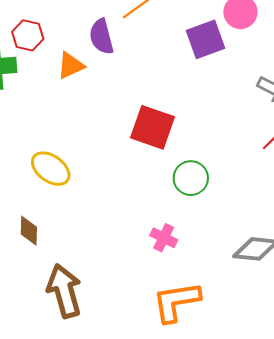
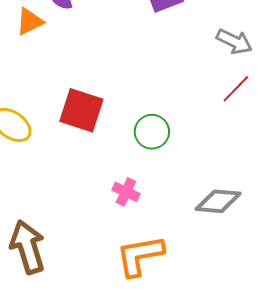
red square: (152, 127) -> (81, 110), moved

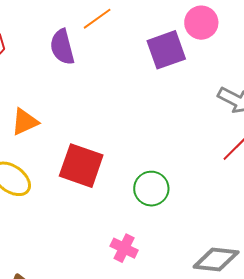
orange triangle: (30, 21) -> (25, 122), moved

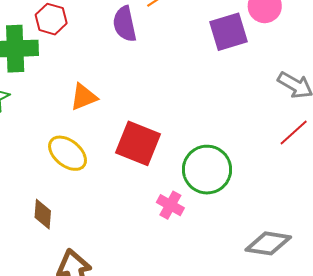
green circle: (151, 189) -> (207, 170), size x1.4
pink cross: (124, 248) -> (170, 205), moved

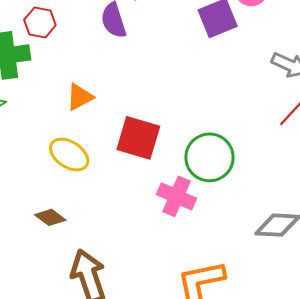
pink cross: (170, 205) -> (176, 196), size x1.4
brown diamond: (43, 214) -> (50, 217), turned -52

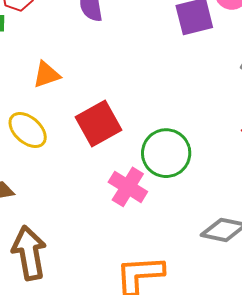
red square: (138, 138) -> (98, 124), turned 36

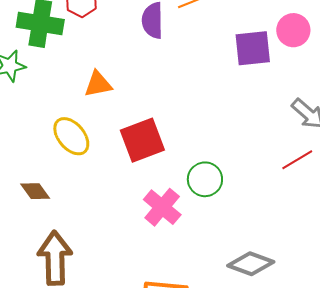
green circle: (166, 153) -> (205, 179), size x0.7

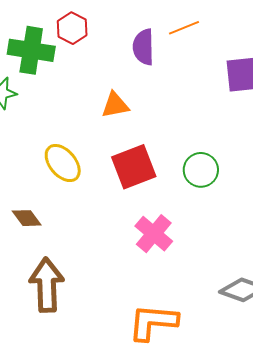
orange triangle: (98, 84) -> (115, 105), moved
green circle: (205, 179) -> (201, 170), moved

